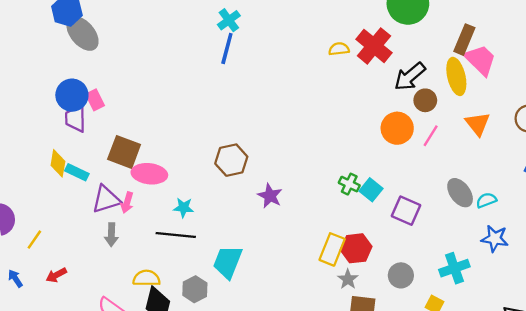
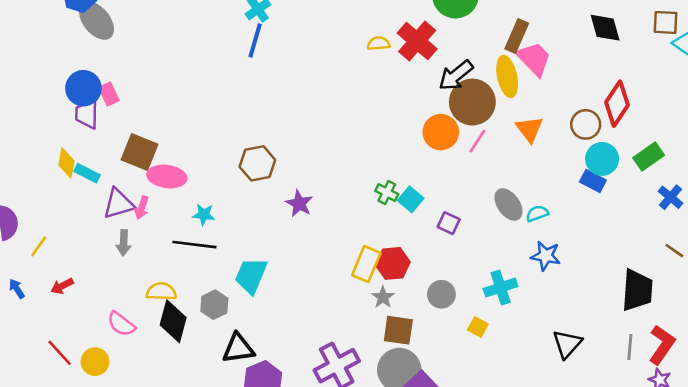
brown circle: (425, 100) -> (472, 102), size x1.8
purple square: (406, 211) -> (449, 223), size x0.7

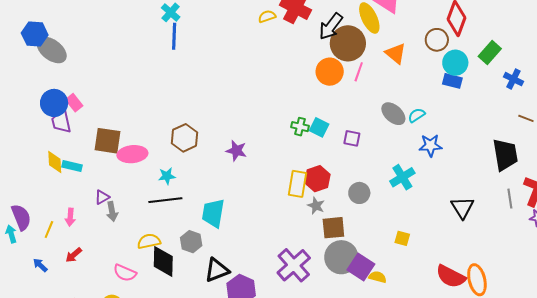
brown hexagon: (257, 163) -> (184, 138), moved
purple triangle: (119, 204) -> (102, 197), moved, size x0.6
pink arrow: (142, 208) -> (70, 217), moved
yellow square: (478, 327) -> (402, 238), moved

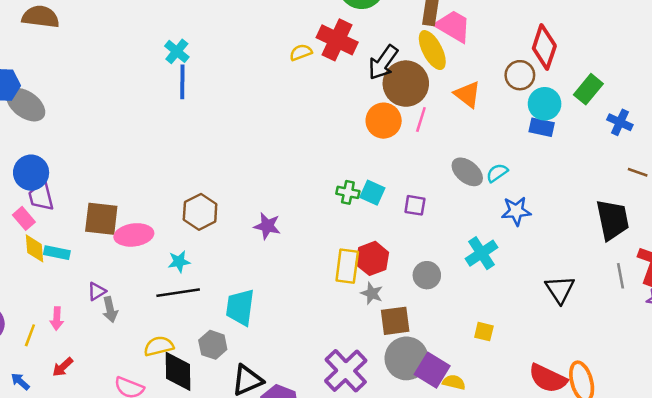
pink rectangle: (74, 103) -> (24, 218), moved

